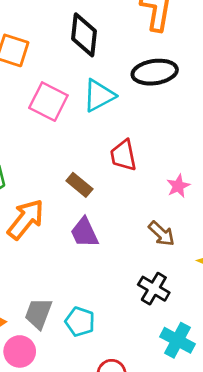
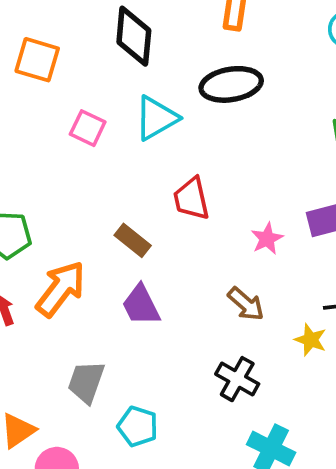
pink square: (48, 102) -> (88, 128), size x0.7
gray trapezoid: (38, 313) -> (86, 382), moved

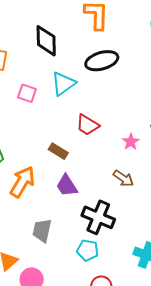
red trapezoid: (191, 199) -> (87, 125), turned -40
black cross: (237, 379) -> (98, 217), moved, size x1.4
cyan pentagon: (138, 426) -> (88, 250), moved

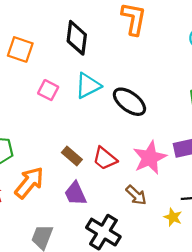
black ellipse: (102, 61) -> (129, 102), moved, turned 44
red trapezoid: (87, 125) -> (105, 159), moved
pink star: (131, 142) -> (150, 158), size x1.8

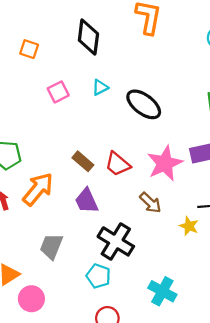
orange square: (20, 49) -> (29, 49), size x0.7
cyan triangle: (88, 86) -> (100, 87), size x0.6
pink square: (48, 90) -> (58, 92), turned 36

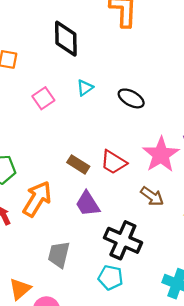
black ellipse: (144, 104) -> (131, 98), size x0.7

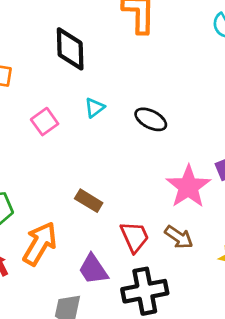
red trapezoid: (113, 162) -> (135, 237), moved, turned -144
purple trapezoid: (88, 204) -> (93, 269), moved
black cross: (123, 240) -> (145, 291), turned -33

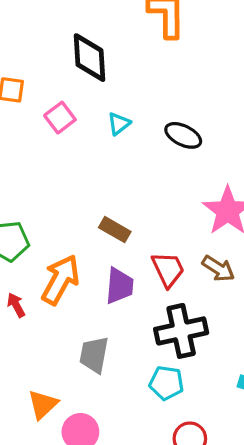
pink square: (45, 122) -> (60, 118), moved
purple trapezoid: (93, 269) -> (119, 286), moved, turned -140

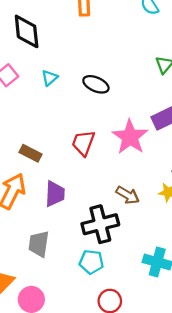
brown rectangle: (115, 230) -> (31, 153), moved
red trapezoid: (168, 269) -> (83, 143), moved, turned -132
brown arrow: (218, 269) -> (128, 195), moved

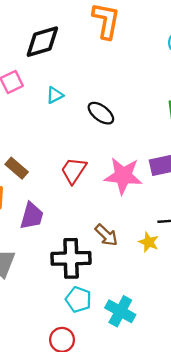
black diamond: (27, 31) -> (42, 42), turned 66
pink star: (130, 137) -> (123, 176), turned 30
cyan pentagon: (91, 262) -> (78, 299), moved

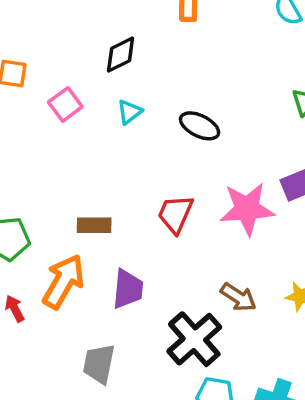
black diamond: (42, 42) -> (121, 55), moved, size x0.7
brown rectangle: (17, 168) -> (94, 225), turned -30
black cross: (71, 258) -> (194, 339), turned -30

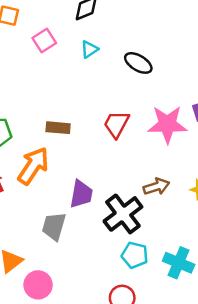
purple trapezoid: (128, 289) -> (81, 194), moved
brown arrow: (238, 297) -> (156, 187), turned -55

